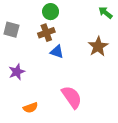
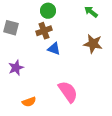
green arrow: (105, 13) -> (91, 12), moved
brown star: (98, 46) -> (93, 44), turned -30

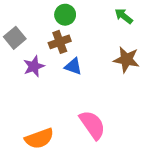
gray square: (11, 28) -> (15, 38), turned 35
purple star: (16, 68) -> (34, 66), moved
orange semicircle: (29, 102) -> (39, 138), size x1.5

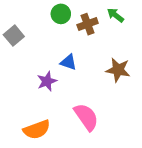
brown cross: (60, 42) -> (88, 24), moved
brown star: (126, 60) -> (118, 70), moved
purple star: (34, 66) -> (47, 81), moved

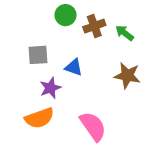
green arrow: (115, 15) -> (125, 33), moved
gray square: (14, 36) -> (38, 55), moved, turned 36
orange semicircle: (37, 130) -> (39, 118), moved

